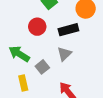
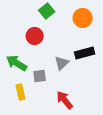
black rectangle: (68, 30) -> (85, 53), moved
gray square: (42, 67) -> (40, 76), turned 32

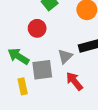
gray square: (40, 76) -> (42, 70), size x1.5
red arrow: (65, 100) -> (74, 81), moved

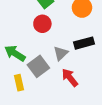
red circle: (37, 28) -> (42, 24), moved
gray square: (42, 70) -> (38, 66), turned -30

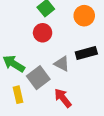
gray triangle: (61, 53) -> (62, 64), turned -49
red arrow: (70, 78) -> (63, 98), moved

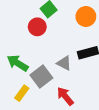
red circle: (43, 33) -> (37, 27), moved
yellow rectangle: (18, 95) -> (22, 93), turned 49

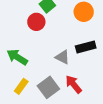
gray square: (41, 77) -> (48, 87), moved
red arrow: (65, 96) -> (74, 84), moved

